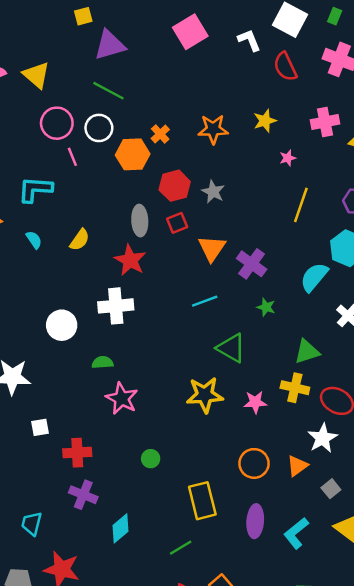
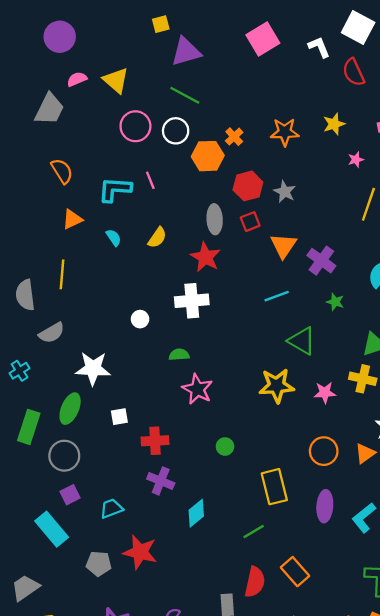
pink line: (72, 157) -> (150, 180), moved
white circle: (62, 325) -> (140, 319), size x0.6
cyan trapezoid: (32, 524) -> (111, 508), turned 55

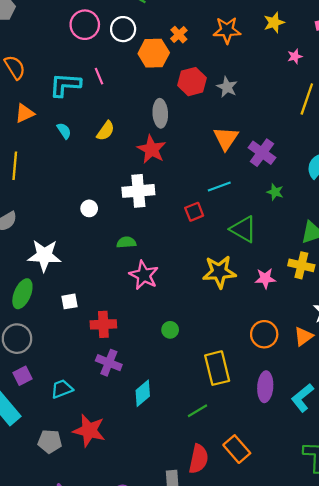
red square: (250, 222) -> (194, 212), moved

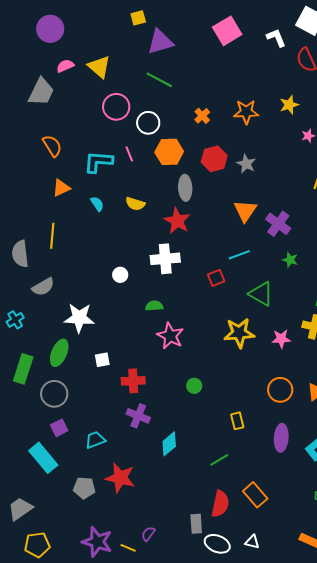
white circle: (123, 29) -> (148, 123), moved
orange hexagon: (154, 53) -> (169, 152), moved
yellow semicircle: (106, 131) -> (135, 204), turned 72
yellow rectangle: (217, 368) -> (237, 421), size x0.6

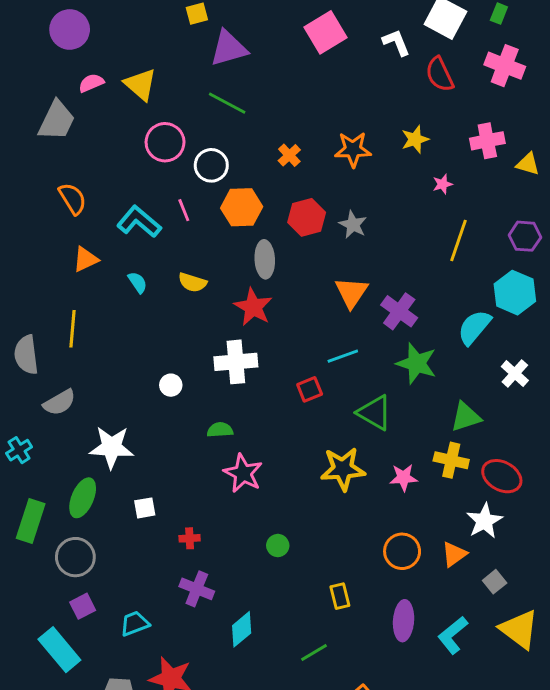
cyan L-shape: (98, 162) -> (139, 222), turned 36
green star: (290, 260) -> (417, 363), size x1.8
red cross: (133, 381) -> (190, 538), size x0.6

